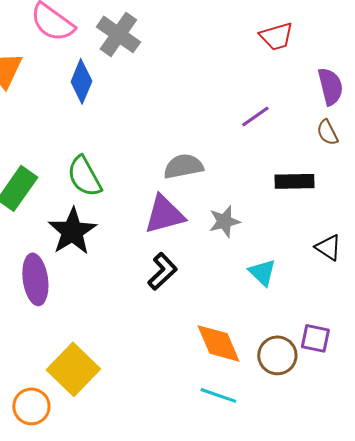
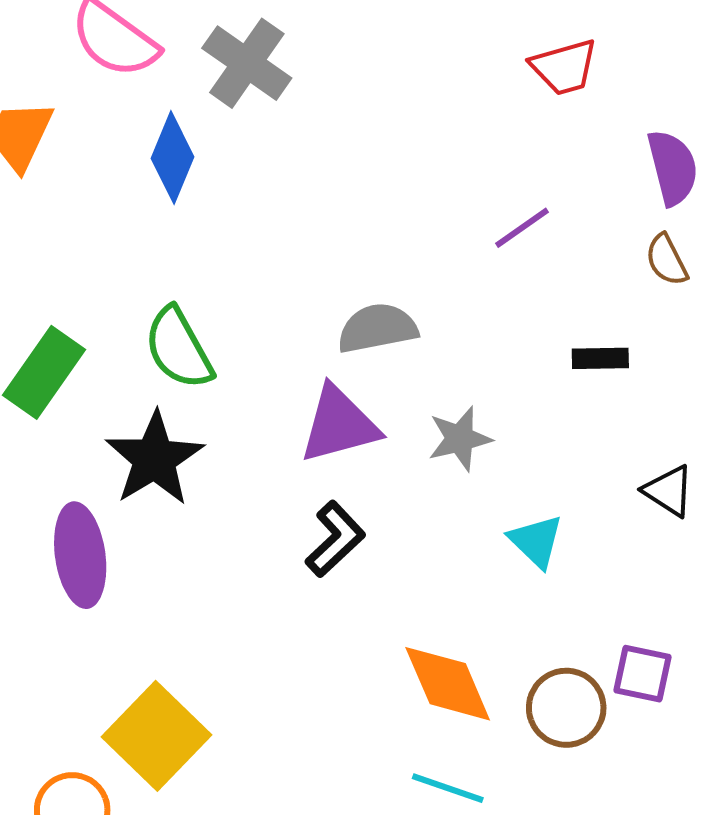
black rectangle: (294, 181) -> (600, 358), size x0.7

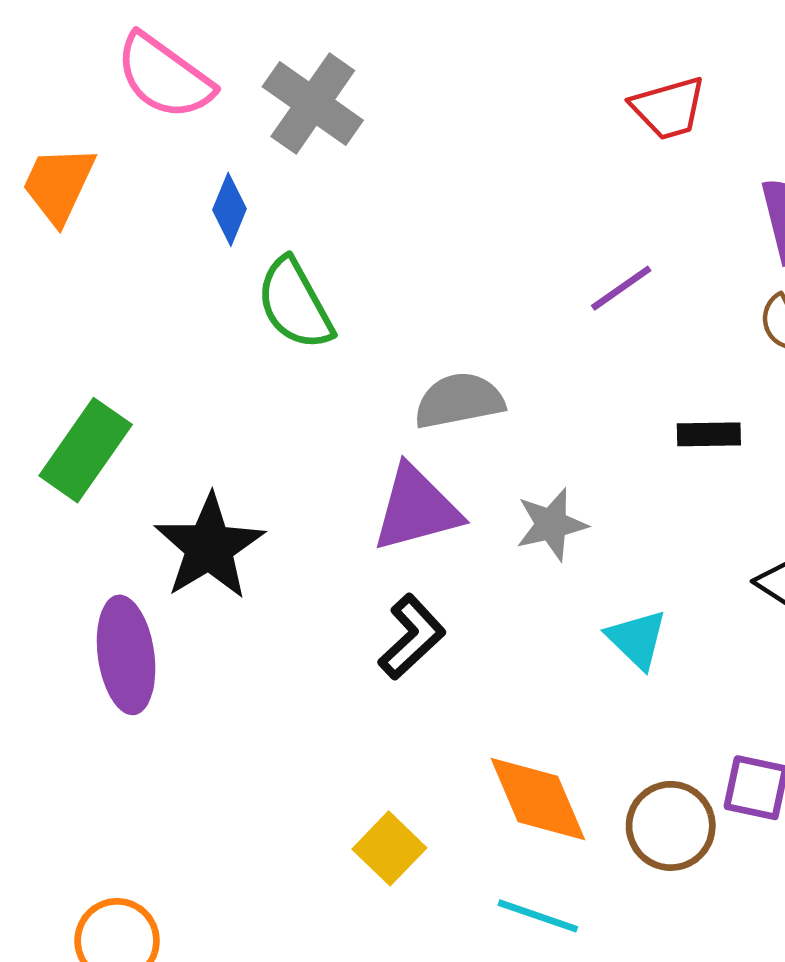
blue diamond: (173, 158) -> (230, 209), size x0.7
green semicircle: (179, 348) -> (295, 304), moved
yellow square: (156, 736) -> (389, 848), moved, size x0.6

